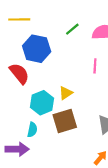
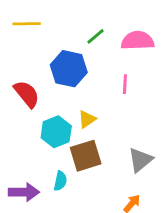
blue hexagon: (37, 49) -> (69, 69), moved
cyan semicircle: (32, 130) -> (60, 181), moved

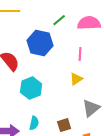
yellow triangle: (87, 119) -> (76, 79), moved
brown square: (86, 156) -> (64, 125), moved, size x0.6

